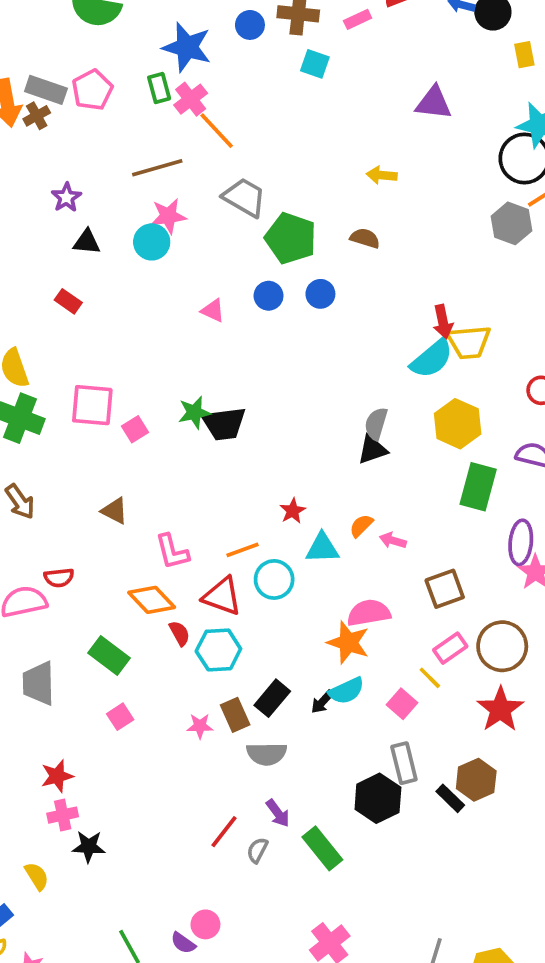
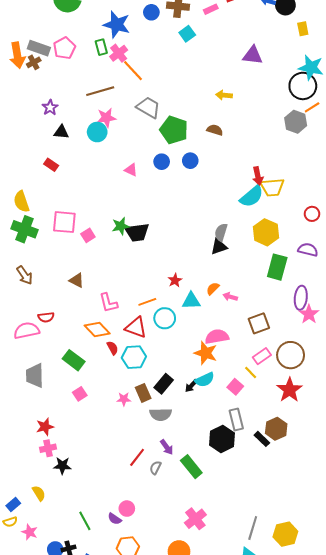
cyan square: (315, 64) -> (187, 34), turned 35
yellow semicircle: (37, 876) -> (39, 493), moved

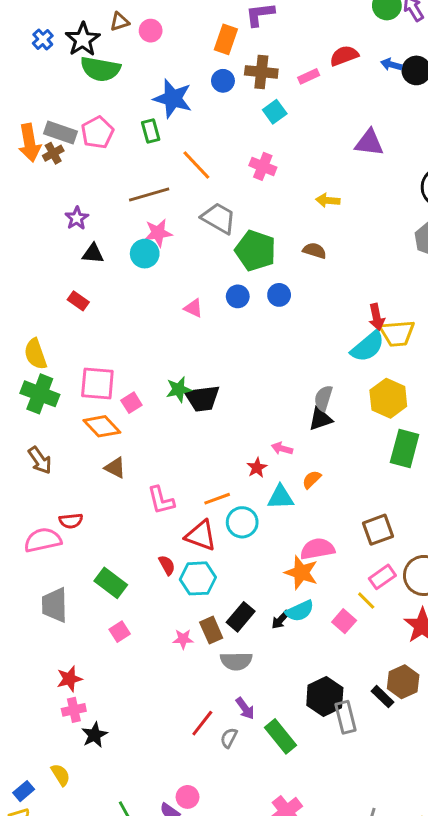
pink cross: (119, 53) -> (263, 166), moved, turned -30
pink arrow: (230, 297) -> (282, 448), moved
orange diamond: (97, 329) -> (102, 426), moved
gray rectangle: (236, 420) -> (346, 717), moved
black star: (62, 466) -> (94, 735), turned -30

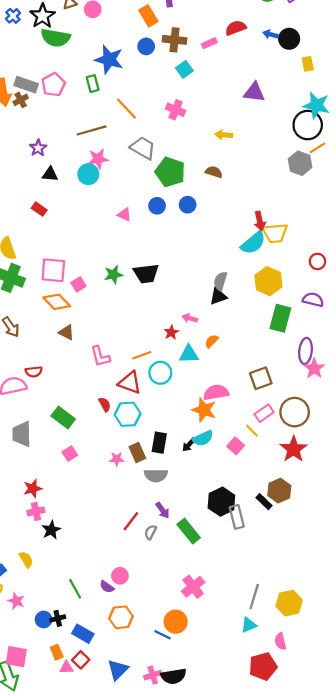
orange rectangle: (226, 39) -> (148, 16), turned -50
black trapezoid: (202, 398) -> (146, 273), moved
black rectangle: (241, 617) -> (159, 443), turned -30

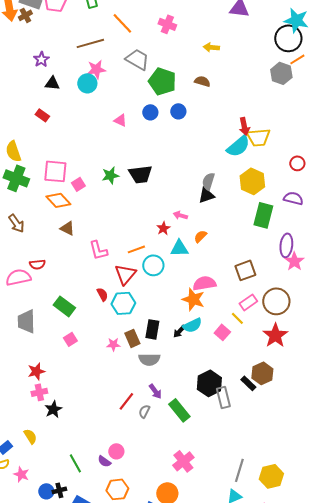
red triangle: (130, 383) -> (125, 274), turned 50

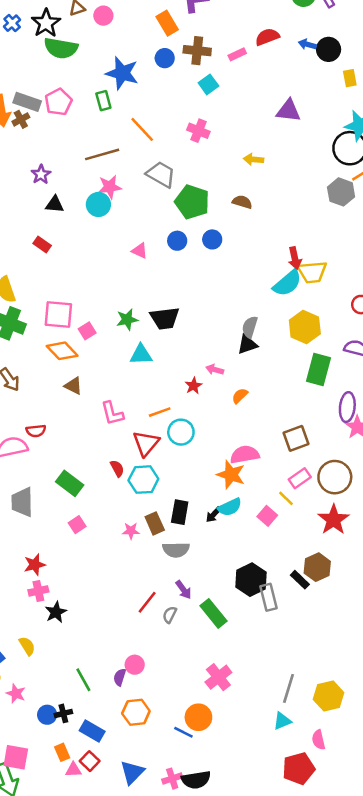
cyan triangle: (179, 248) -> (141, 355), moved
purple semicircle: (104, 461) -> (120, 677), turned 72

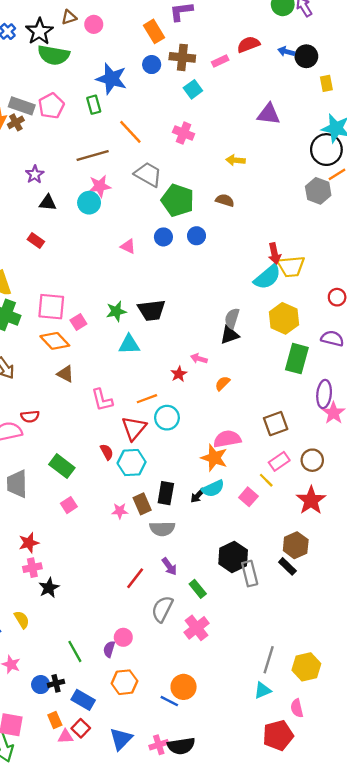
brown circle: (335, 477) -> (312, 460), size x0.7
black rectangle: (300, 580) -> (287, 566), moved
green rectangle: (213, 613) -> (198, 589), size x0.7
gray semicircle: (170, 615) -> (162, 609), moved, size x1.6
pink cross: (218, 677) -> (197, 628), moved

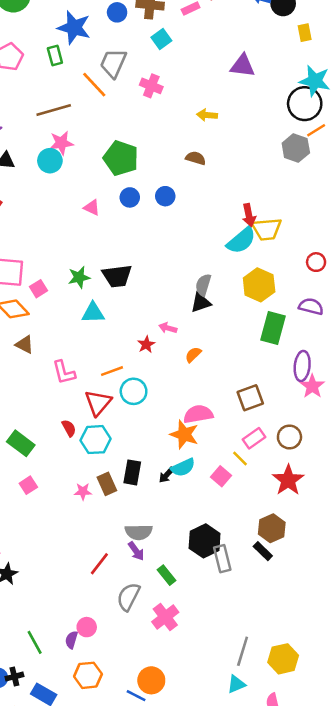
gray trapezoid: (148, 174) -> (113, 63), moved, turned -96
green pentagon: (178, 200) -> (121, 158), moved
gray semicircle: (162, 529) -> (139, 532), moved

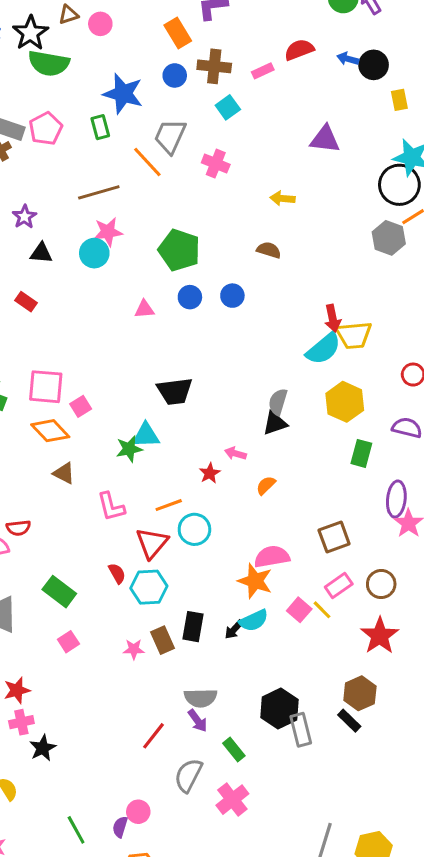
pink triangle: (92, 208) -> (144, 309), turned -30
green star: (79, 277) -> (129, 449), moved
green rectangle: (273, 328) -> (361, 453), size x0.7
pink square: (221, 476) -> (299, 610), moved

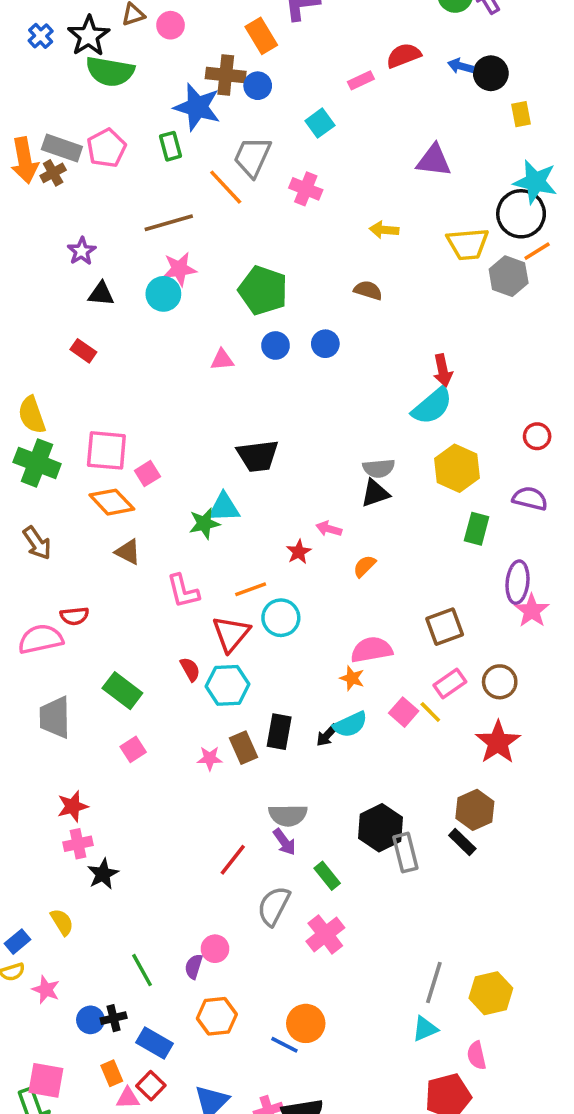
brown cross: (214, 66) -> (226, 75), moved
yellow trapezoid: (354, 335) -> (468, 244), moved
gray semicircle: (278, 402) -> (379, 468), turned -112
orange star: (255, 581) -> (352, 678), size x0.6

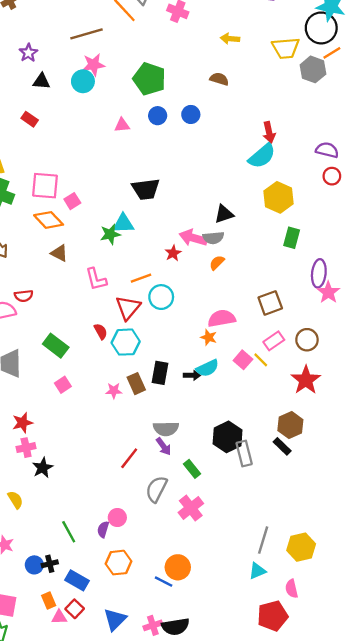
gray semicircle: (379, 468) -> (213, 238), moved
purple semicircle: (530, 499) -> (327, 150), moved
pink arrow: (329, 529) -> (193, 238), size x1.6
black arrow: (327, 735) -> (192, 375), turned -133

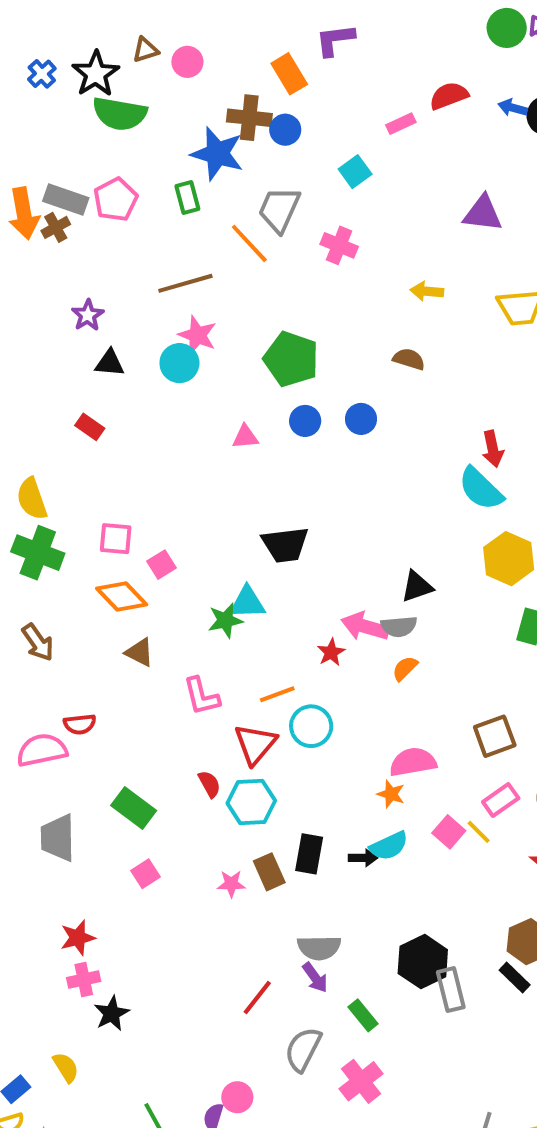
pink star: (94, 65) -> (197, 335), turned 30
cyan semicircle: (262, 156) -> (481, 489), turned 84
pink square: (45, 186) -> (116, 539), size x0.7

